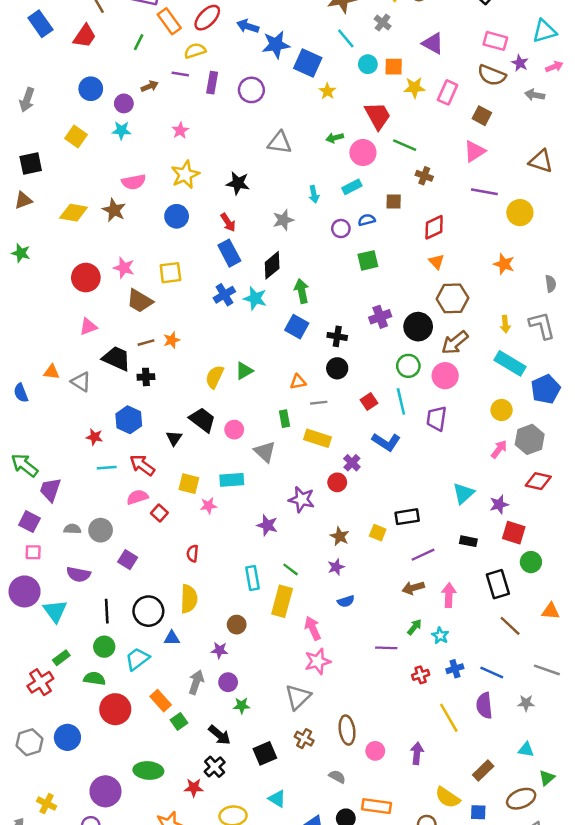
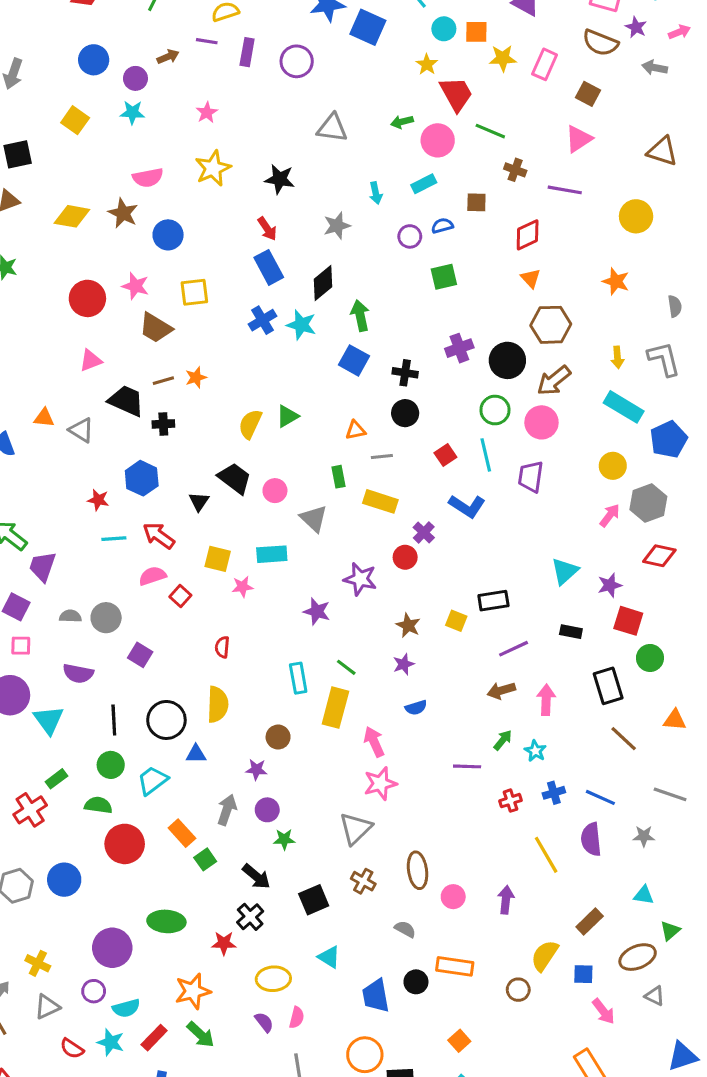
yellow star: (327, 91) -> (427, 64), moved
purple line: (484, 192) -> (565, 190), moved
blue circle: (177, 216) -> (168, 235), moved
yellow semicircle: (448, 797) -> (545, 956), turned 90

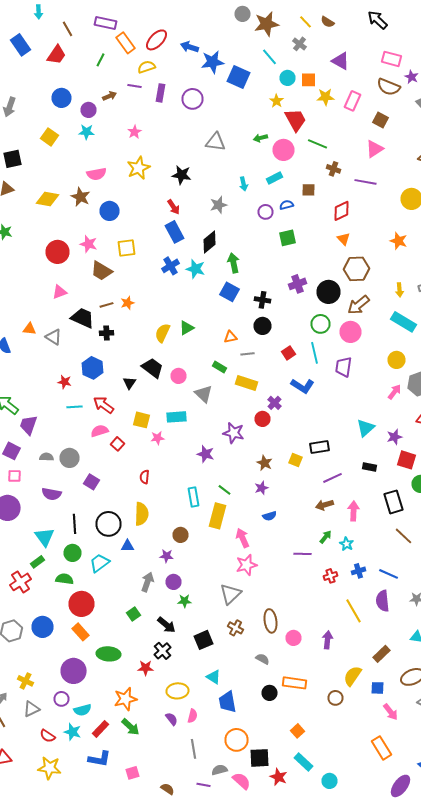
green rectangle: (338, 477) -> (220, 367), turned -48
cyan triangle: (49, 720) -> (44, 537), moved
orange rectangle: (182, 833) -> (80, 632), moved
blue trapezoid: (376, 996) -> (228, 702), moved

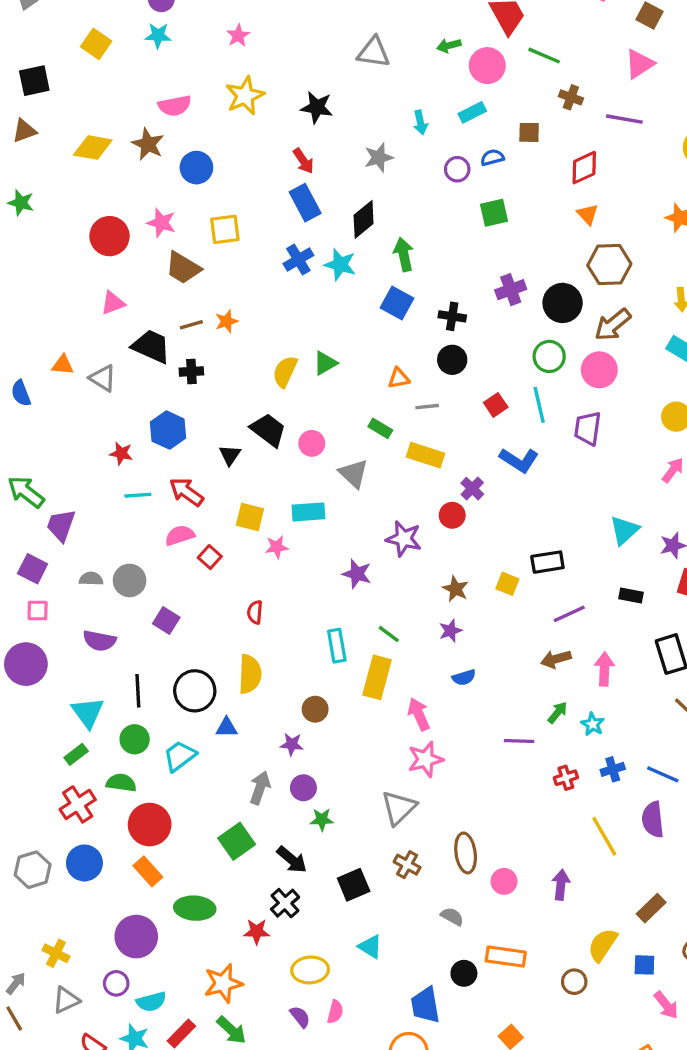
red cross: (20, 582) -> (78, 804), moved
green square: (134, 614) -> (237, 841), size x1.5
blue trapezoid: (228, 702) -> (425, 1005), moved

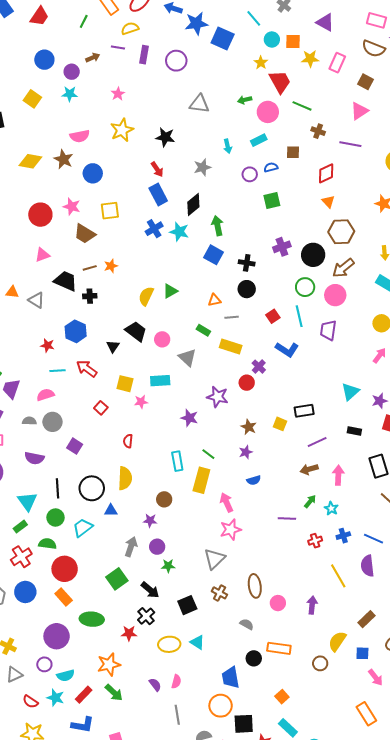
pink semicircle: (180, 535) -> (45, 395), moved
yellow ellipse: (310, 970) -> (169, 644), moved

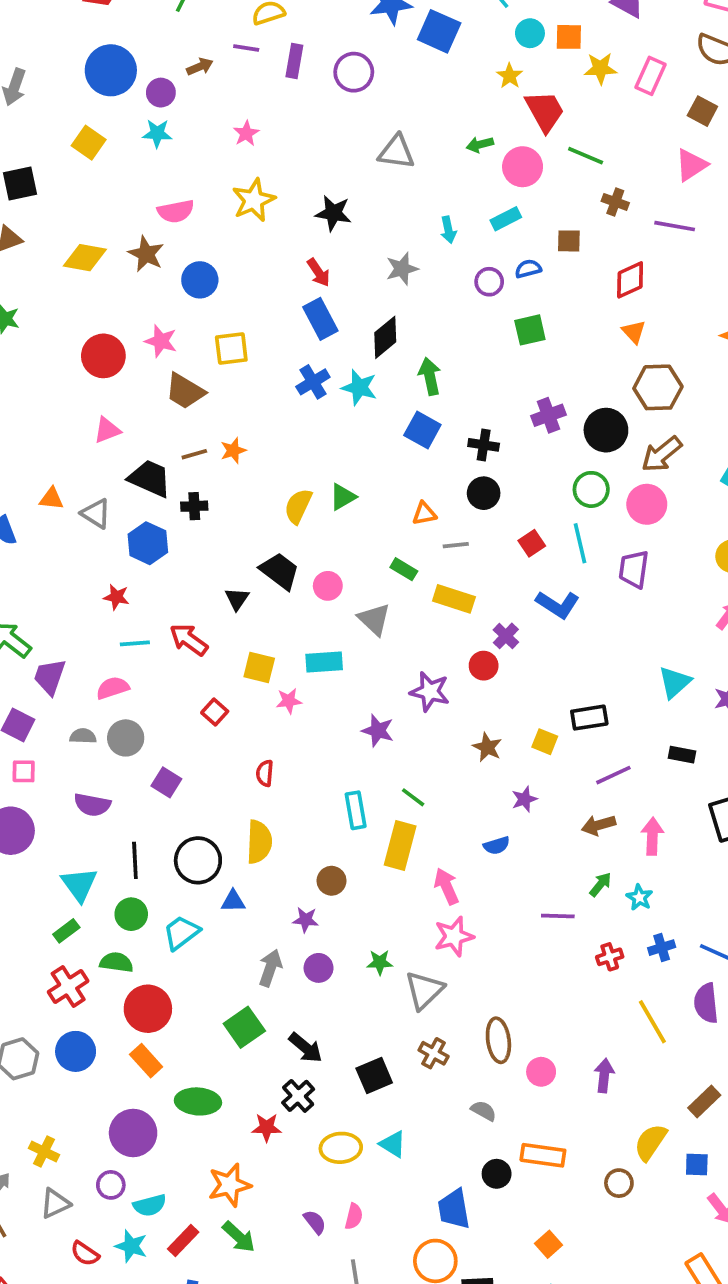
blue circle: (44, 60) -> (111, 70), size x1.4
blue hexagon: (76, 331) -> (148, 543), moved
purple star: (246, 452) -> (524, 799), moved
green star: (168, 566) -> (380, 962), moved

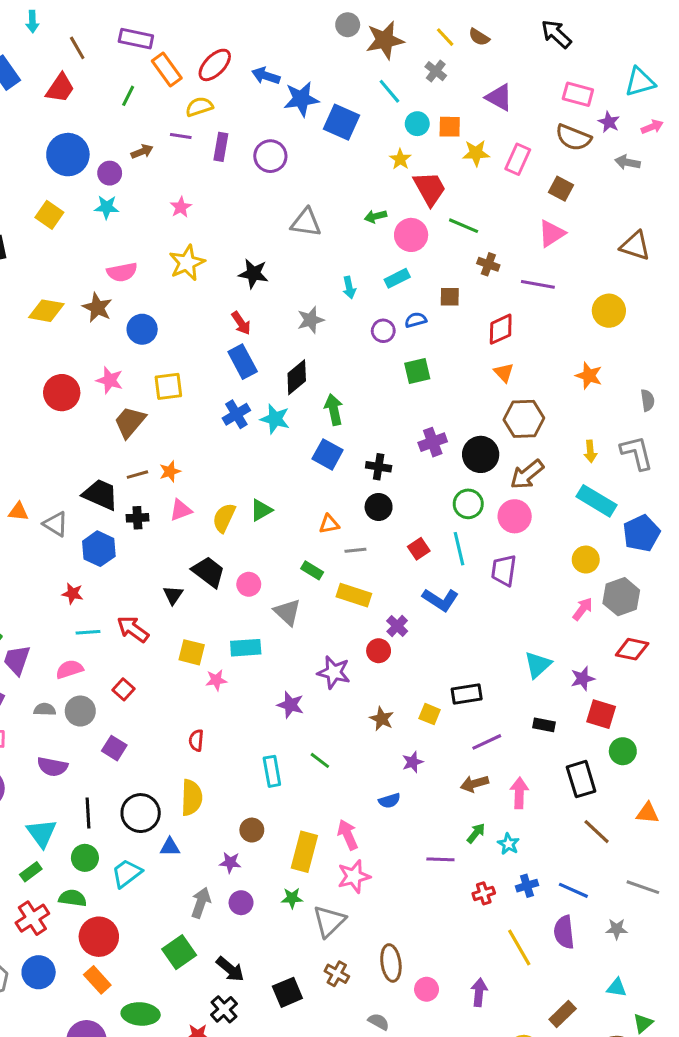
brown trapezoid: (185, 391) -> (130, 422), turned 99
pink triangle: (107, 430) -> (181, 510), moved
red square: (215, 712) -> (124, 689), moved
yellow rectangle: (400, 846) -> (304, 852), moved

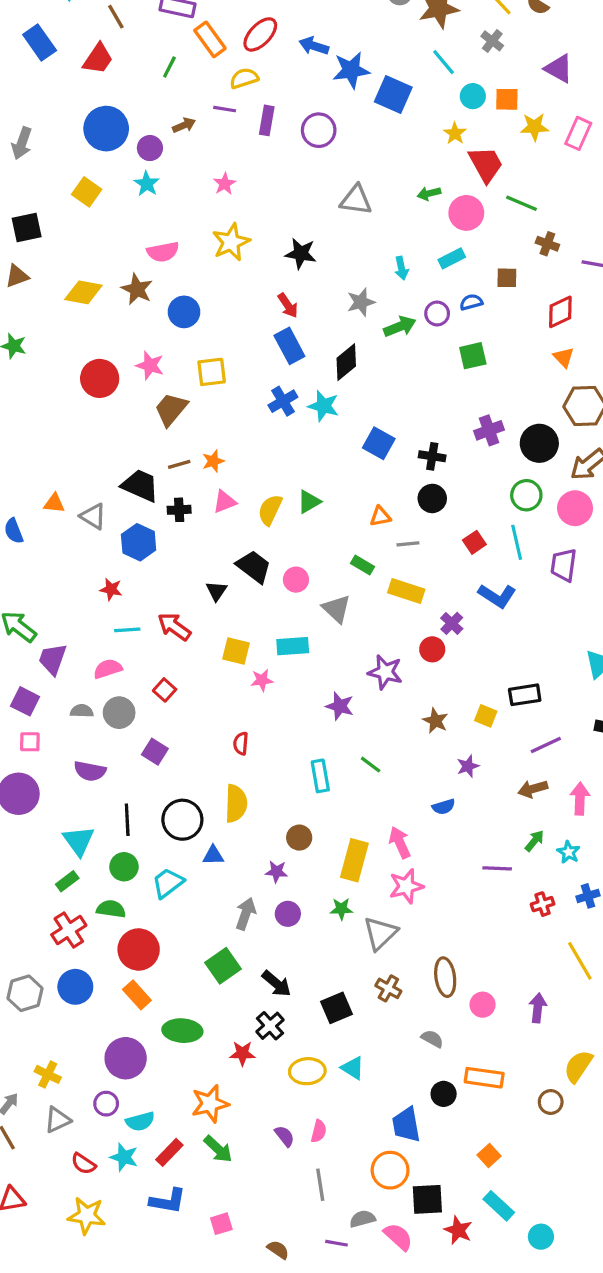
cyan star: (107, 207) -> (147, 184), turned 30
green arrow: (334, 410) -> (400, 326), moved, turned 80

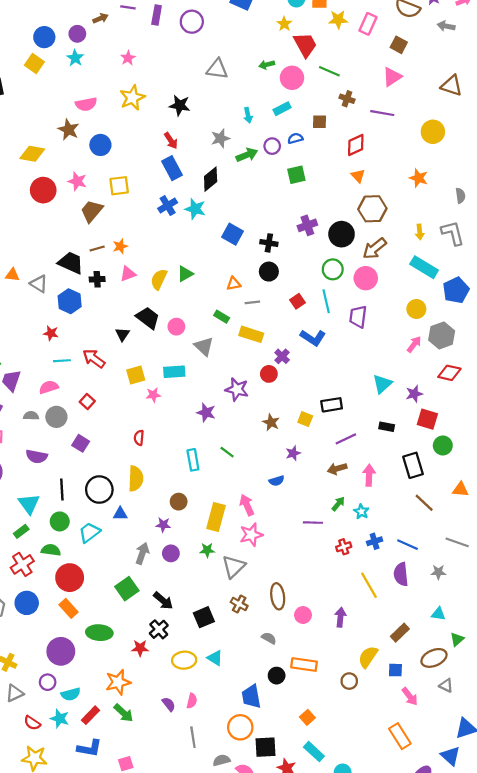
blue circle: (106, 129) -> (44, 37), moved, size x0.7
yellow diamond: (83, 292) -> (32, 154), moved
yellow square: (236, 651) -> (136, 375), turned -30

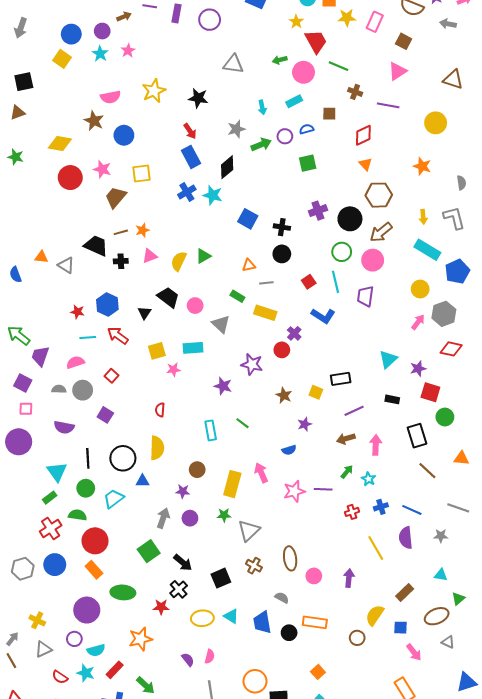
pink star: (128, 58) -> (128, 51), moved
blue hexagon: (70, 301) -> (107, 305), moved
pink star: (251, 535) -> (294, 491), moved
blue trapezoid: (251, 696) -> (262, 622), moved
green arrow: (124, 713) -> (146, 685), moved

